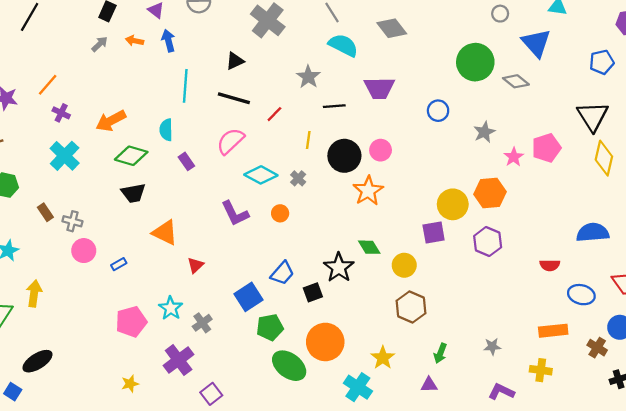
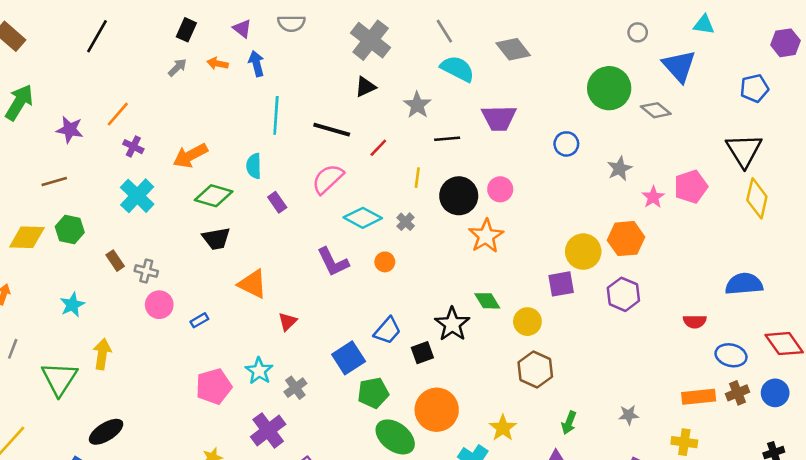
black triangle: (235, 61) -> (365, 87), moved
brown cross: (597, 348) -> (737, 393), moved, turned 36

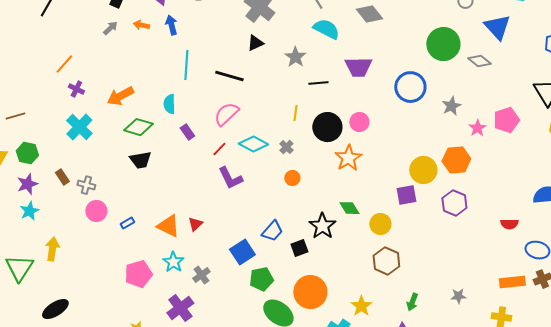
purple star: (70, 130) -> (27, 184), moved, turned -30
blue circle: (566, 144) -> (410, 87), size x1.6
red line: (378, 148) -> (219, 149), moved
orange circle: (385, 262) -> (292, 178), moved
orange triangle: (253, 284) -> (168, 226), moved

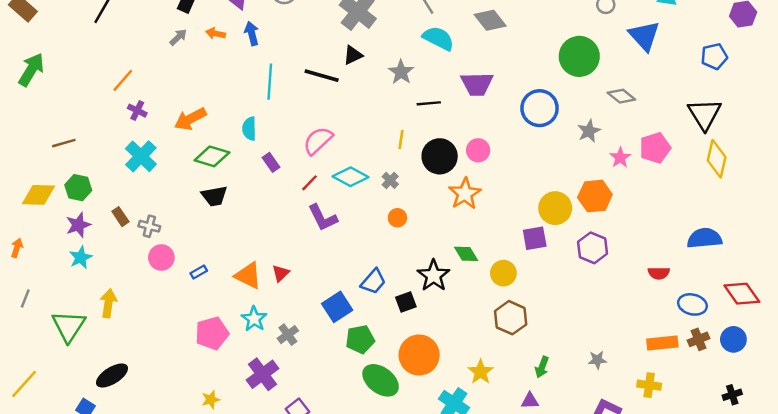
gray diamond: (479, 61) -> (621, 96), moved
black line: (229, 76) -> (322, 76), moved

